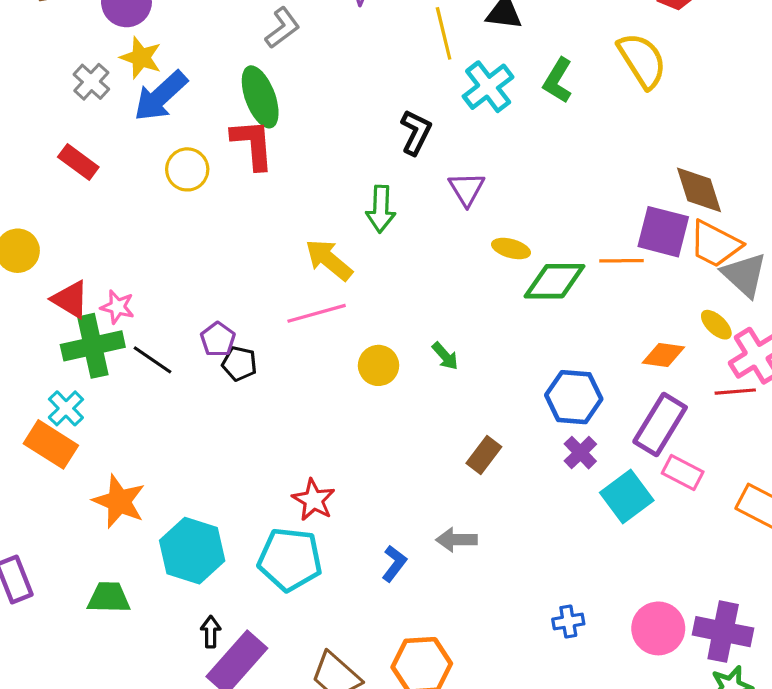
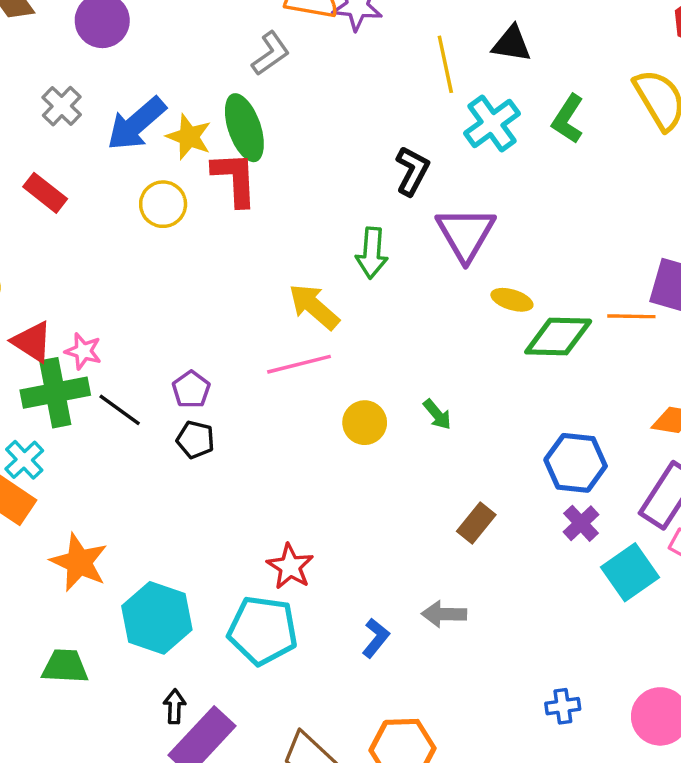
yellow star: (141, 58) -> (189, 137), moved
purple triangle: (467, 189) -> (466, 234), size x1.5
black pentagon: (239, 364) -> (195, 440), moved

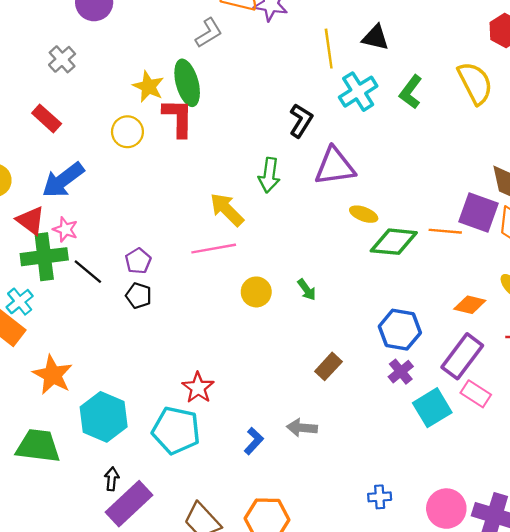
blue arrow: (136, 124) -> (63, 180), moved
purple triangle: (466, 234) -> (335, 166), turned 48
green trapezoid: (65, 666) -> (38, 446), size x1.4

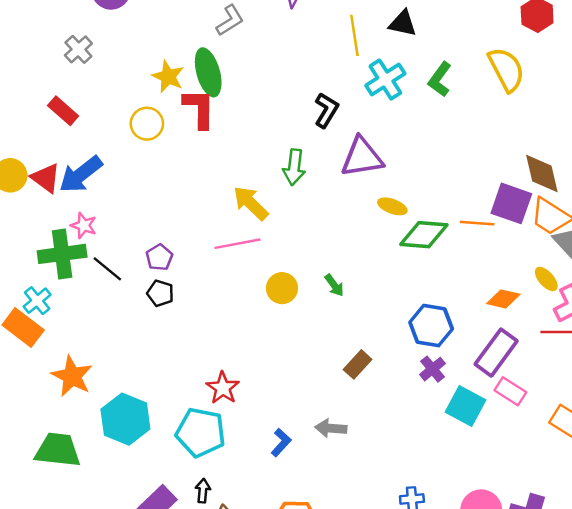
red triangle: (31, 220) -> (46, 178), moved
cyan square: (432, 408) -> (465, 406), turned -30
black arrow: (112, 479) -> (203, 491), moved

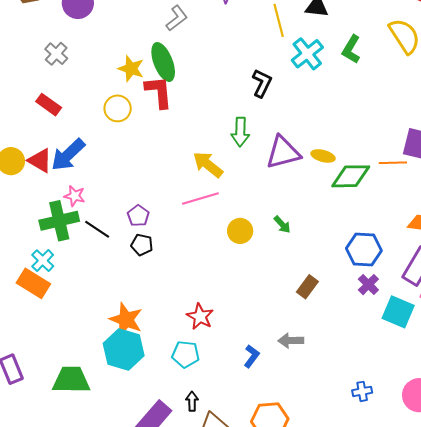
purple triangle: (362, 157) -> (283, 152), moved
orange star: (72, 376) -> (126, 320), moved
cyan pentagon: (201, 432) -> (186, 354), size x0.7

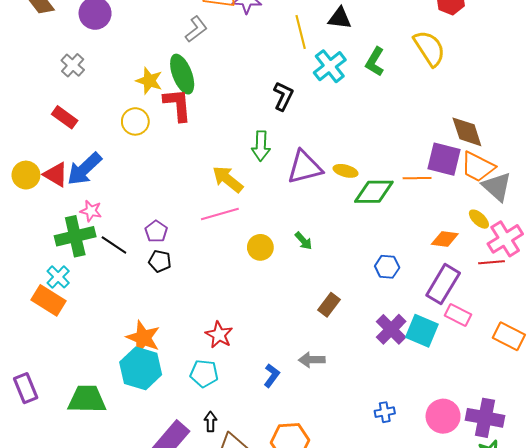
blue hexagon: (364, 249) -> (387, 267), size x0.7
purple cross: (368, 285) -> (391, 329), moved, size x1.4

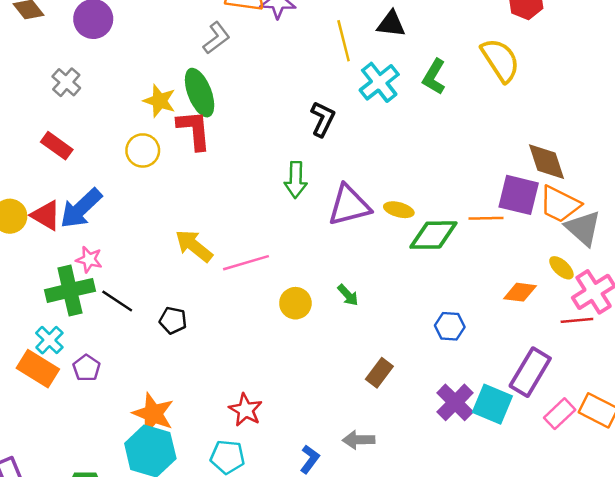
yellow arrow: (228, 179) -> (194, 246), moved
purple pentagon: (156, 231) -> (86, 368), moved
purple rectangle: (443, 284) -> (530, 372), moved
pink rectangle: (458, 315) -> (560, 414), moved, turned -70

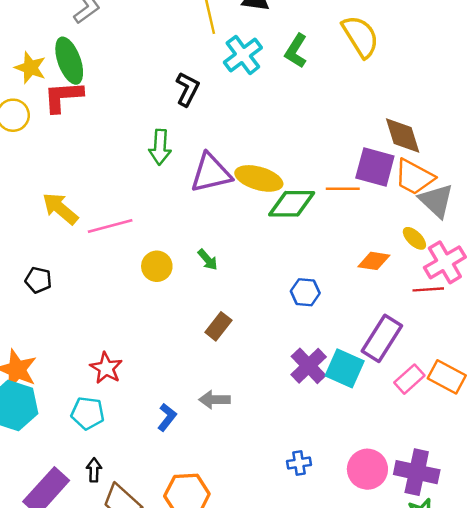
red L-shape: (194, 130) -> (63, 97), turned -90
yellow ellipse: (399, 210) -> (259, 178), size x1.6
brown rectangle: (379, 373) -> (218, 326), moved

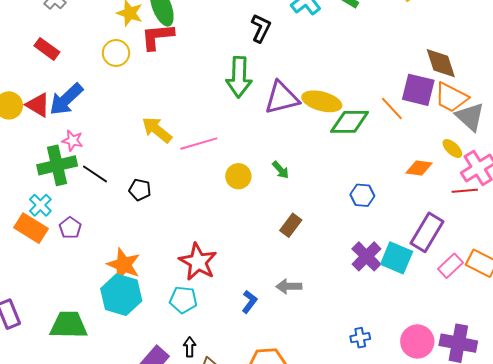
green arrow: (160, 147) -> (239, 77), size x1.4
orange line: (343, 189) -> (392, 108), turned 48
red star: (106, 368) -> (198, 262), size x1.4

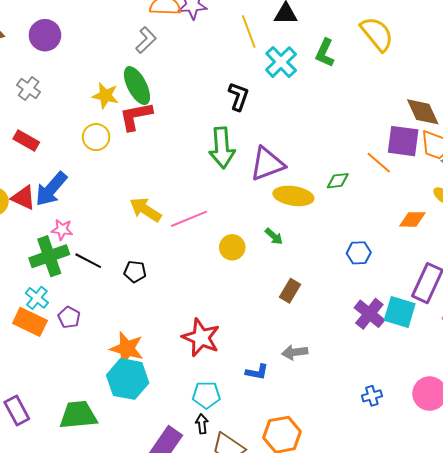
yellow ellipse: (322, 101) -> (293, 196), moved
green diamond: (350, 122) -> (338, 181), size x0.6
cyan pentagon: (183, 300) -> (206, 395), moved
blue L-shape: (249, 302) -> (257, 372), turned 70

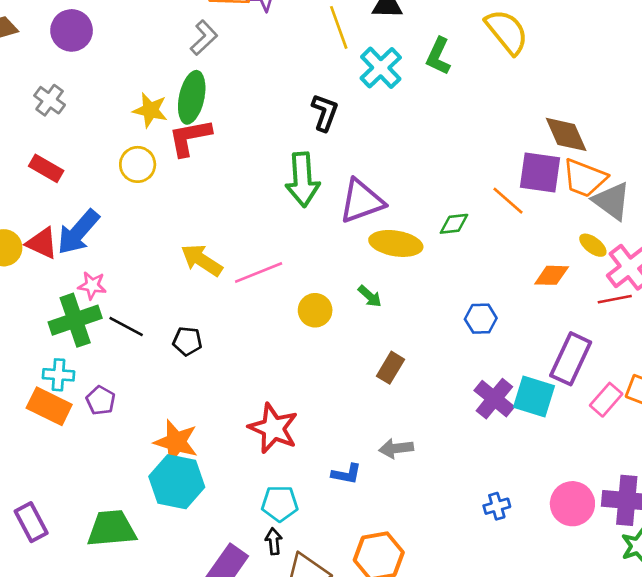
green ellipse: (137, 86) -> (192, 97), turned 39
cyan cross: (37, 298) -> (59, 375), turned -35

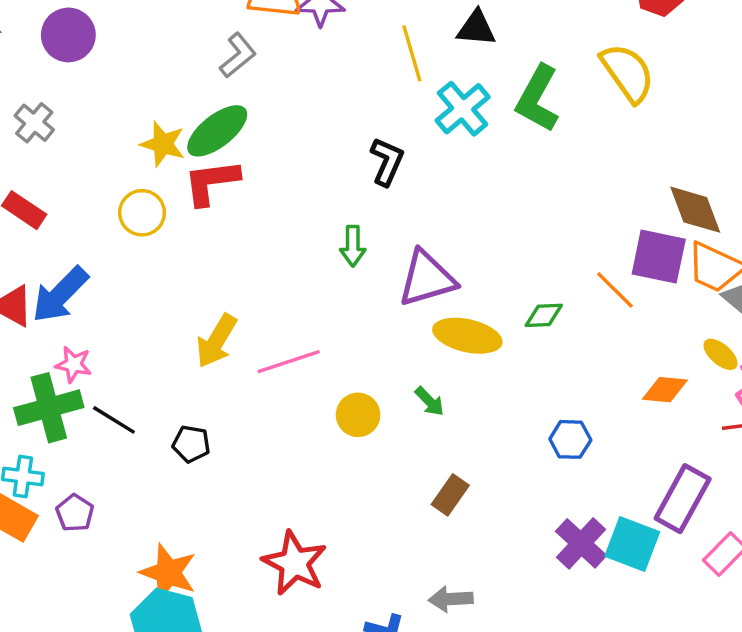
green L-shape: (438, 56) -> (538, 99), size x1.4
green ellipse: (192, 97) -> (217, 131), turned 36
green arrow: (303, 180) -> (353, 246), size x0.6
yellow arrow: (202, 260) -> (216, 341), turned -96

